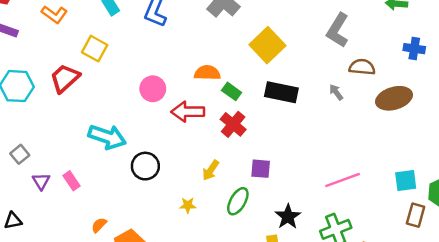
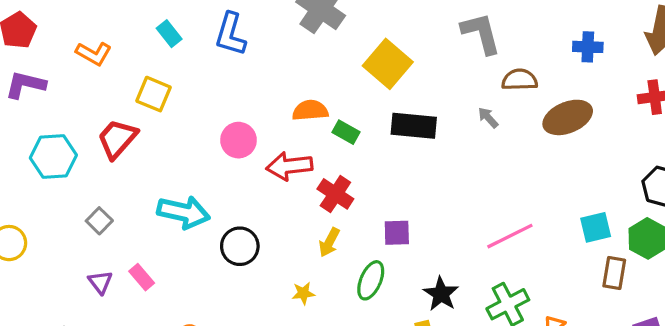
gray L-shape: (338, 30) -> (481, 33), turned 140
red cross: (233, 124) -> (335, 194), moved
gray square: (20, 154) -> (99, 221), moved

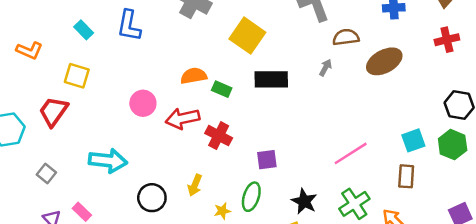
gray arrow: (488, 118) -> (325, 68), turned 77
yellow arrow: (329, 242) -> (195, 185), moved
black circle: (240, 246) -> (152, 198), moved
brown rectangle: (614, 273) -> (406, 176), moved
yellow star: (303, 293) -> (222, 211), moved

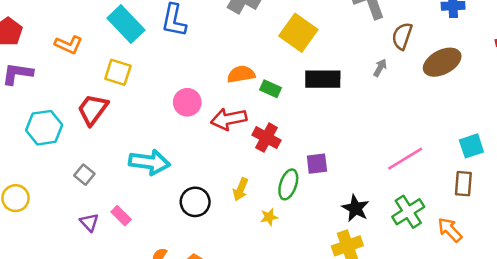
cyan rectangle: (84, 30) -> (126, 24), size x1.8
brown semicircle: (346, 37) -> (402, 36), turned -65
green ellipse: (251, 197) -> (288, 184), moved

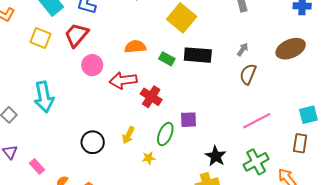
brown semicircle: (402, 36) -> (248, 74), moved
green rectangle: (270, 89) -> (167, 59), moved
red trapezoid: (93, 109) -> (76, 35), moved
cyan arrow: (149, 162) -> (44, 97), moved, turned 68
pink rectangle: (121, 216) -> (37, 166), moved

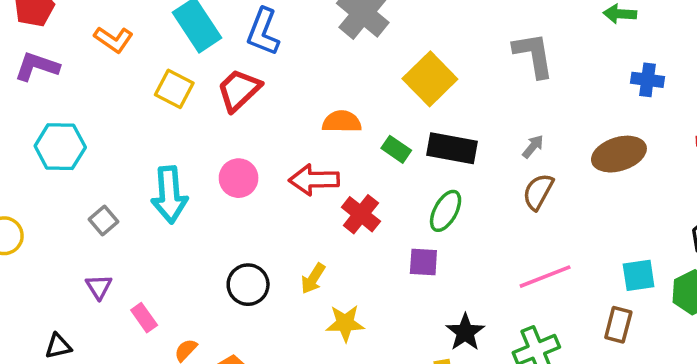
pink circle: (92, 65) -> (239, 178), moved
green ellipse: (165, 134) -> (446, 211), moved
yellow star: (149, 158) -> (345, 323), size x1.5

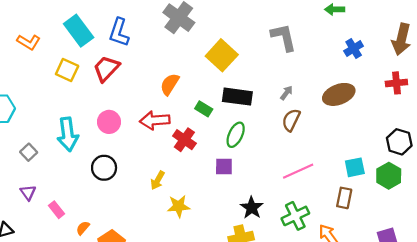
blue cross: (647, 80) -> (354, 48), turned -36
orange semicircle: (342, 122) -> (170, 84), turned -55
green rectangle: (396, 149) -> (204, 109), moved
black circle: (248, 285) -> (104, 168), moved

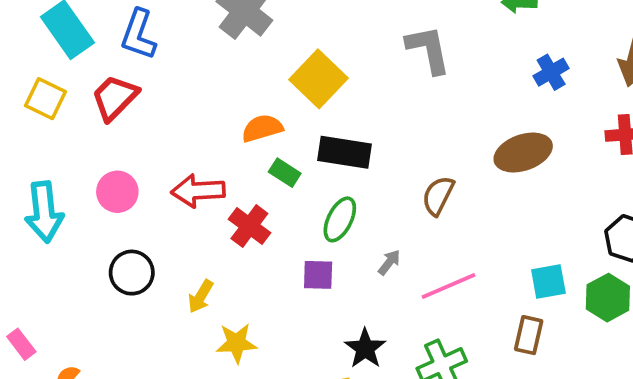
orange semicircle: (170, 84) -> (262, 128), moved, turned 40
gray arrow: (286, 93) -> (389, 262), moved
black circle: (104, 168) -> (132, 273), moved

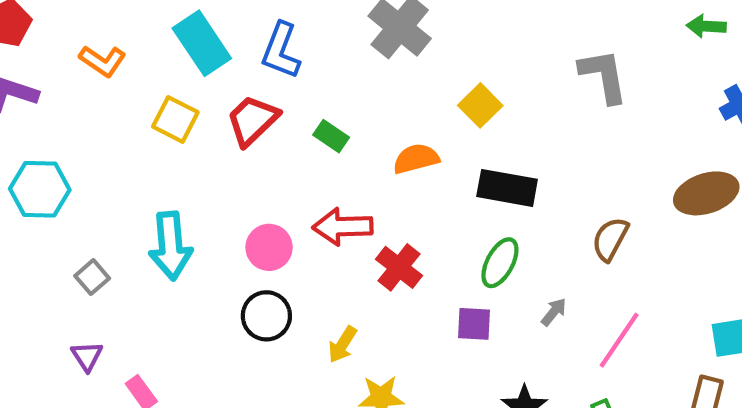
yellow square: (319, 79) -> (480, 105), size x0.7
green rectangle: (285, 173) -> (331, 136), moved
pink circle: (117, 192) -> (269, 247), moved
pink line: (449, 286) -> (619, 340), turned -34

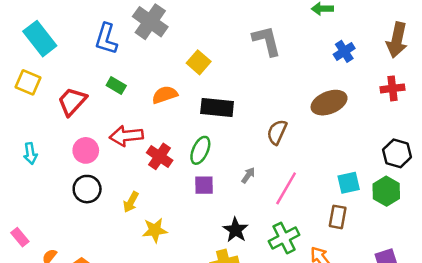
blue L-shape: (281, 51) -> (106, 39), moved
red trapezoid: (252, 120) -> (72, 101), moved
cyan arrow: (170, 246) -> (30, 153), size x0.6
green ellipse: (500, 263) -> (200, 150), moved

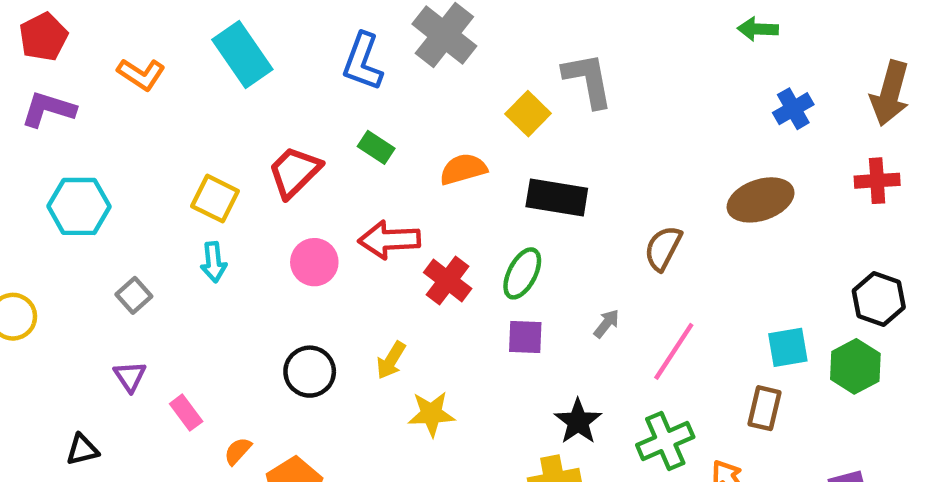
gray L-shape: (267, 41) -> (588, 80), moved
yellow square: (28, 82) -> (215, 199), moved
black circle: (87, 189) -> (310, 372), moved

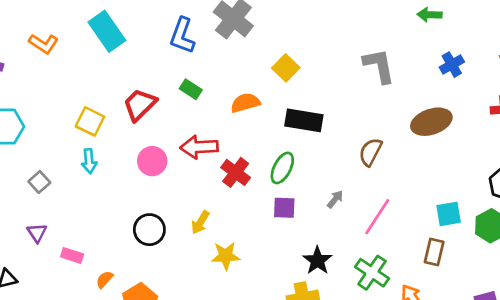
gray L-shape: (588, 80) -> (379, 66), moved
pink rectangle: (186, 413) -> (72, 255), turned -35
green cross: (665, 441) -> (372, 273), turned -32

